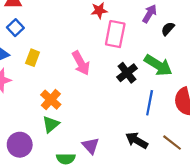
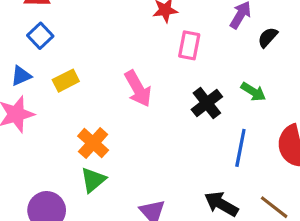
pink rectangle: (115, 34) -> (189, 45), size x0.7
yellow rectangle: (33, 58) -> (66, 81), turned 42
green arrow: (158, 65) -> (253, 92), size x0.6

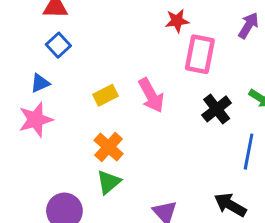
pink rectangle: (189, 45) -> (200, 54), size x1.4
yellow rectangle: (66, 81) -> (106, 95), moved

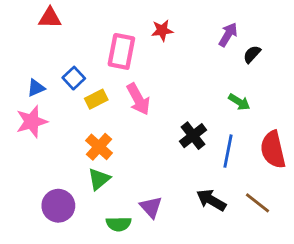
blue square: (58, 45) -> (74, 78), moved
pink rectangle: (200, 54) -> (121, 51), moved
black cross: (217, 109) -> (193, 136), moved

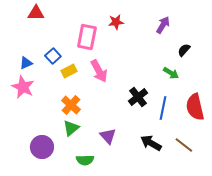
black semicircle: (252, 54) -> (184, 50), moved
pink star: (32, 122) -> (23, 87), turned -30
purple triangle: (151, 207) -> (108, 136), moved

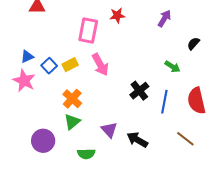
black semicircle: (184, 50) -> (193, 44), moved
blue square: (53, 56) -> (49, 66), moved
black arrow: (151, 143) -> (137, 140), moved

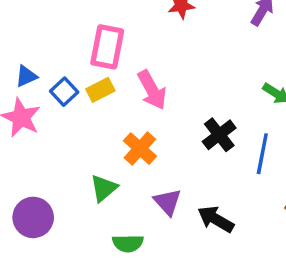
pink rectangle: (88, 30) -> (107, 47), moved
orange cross: (72, 99) -> (140, 149), moved
purple circle: (43, 141) -> (33, 217), moved

